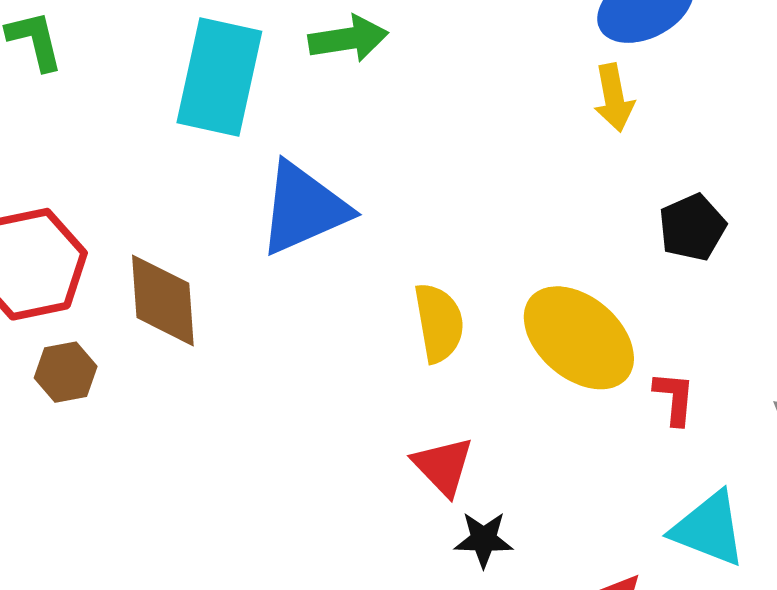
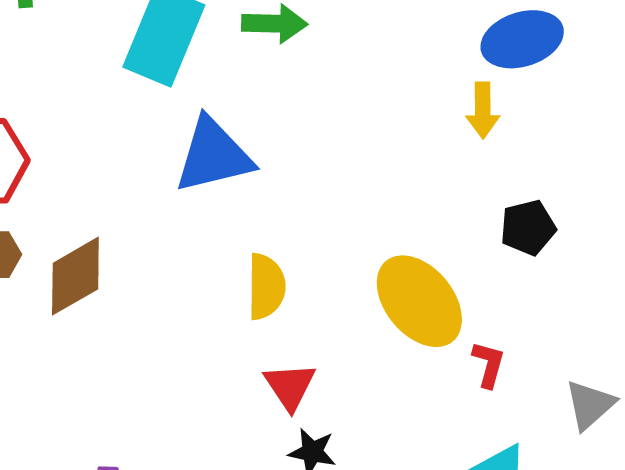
brown diamond: (163, 300) -> (75, 276), moved, turned 54
yellow semicircle: (439, 323) -> (266, 287), moved

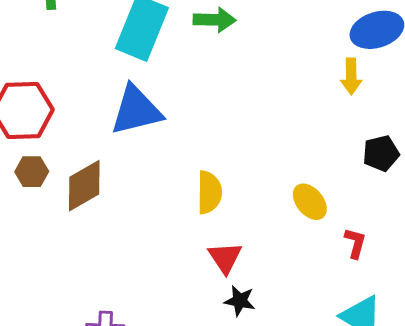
blue triangle: (213, 155) -> (136, 110), moved
yellow ellipse: (419, 301) -> (310, 202), size x0.6

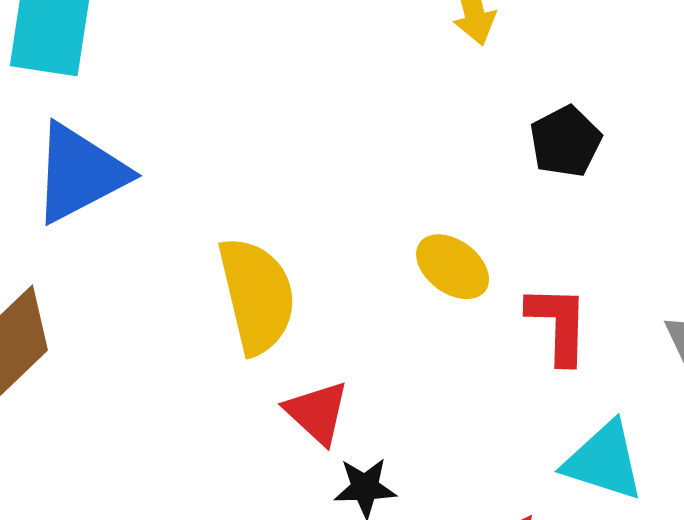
yellow semicircle: (209, 192) -> (257, 295), size x1.4
red L-shape: (355, 243) -> (558, 324), size x1.4

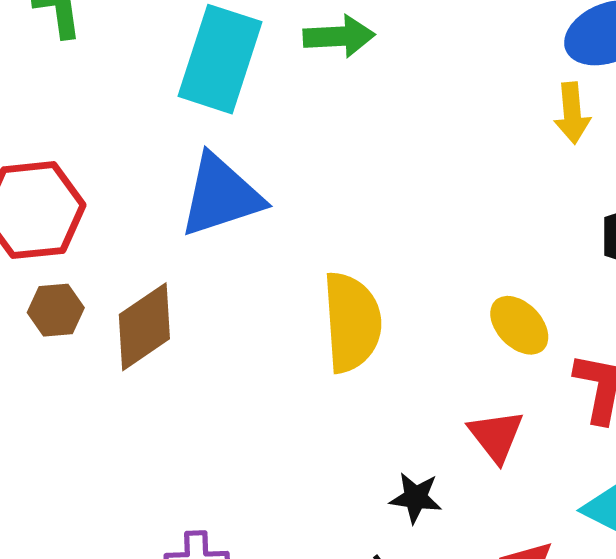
red triangle: (317, 412) -> (496, 436), moved

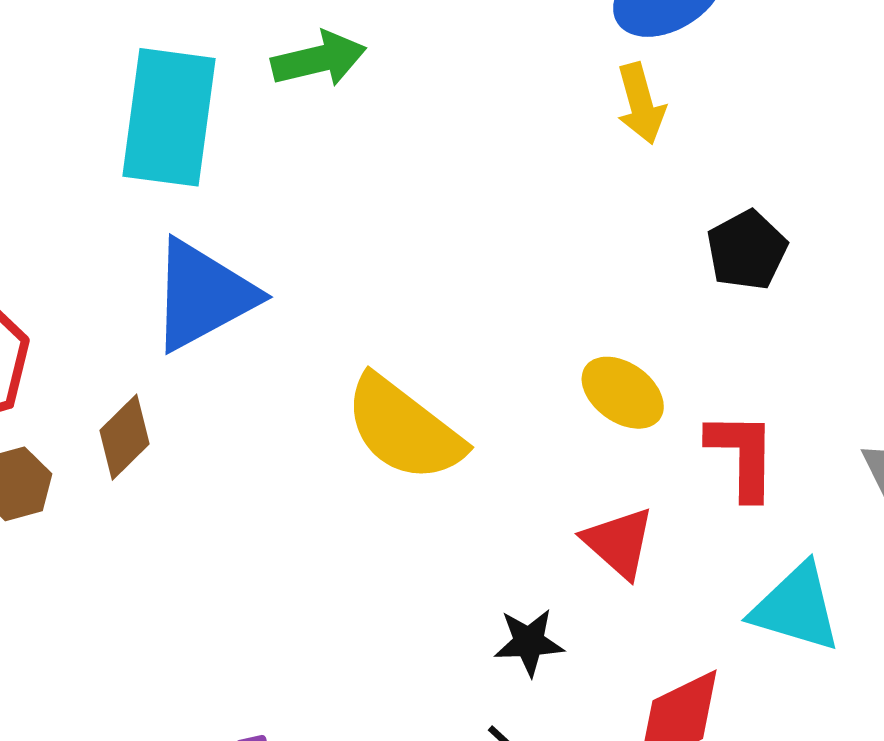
yellow semicircle: (352, 322) -> (404, 429), turned 142
brown diamond: (144, 327) -> (125, 437), moved, size x0.7

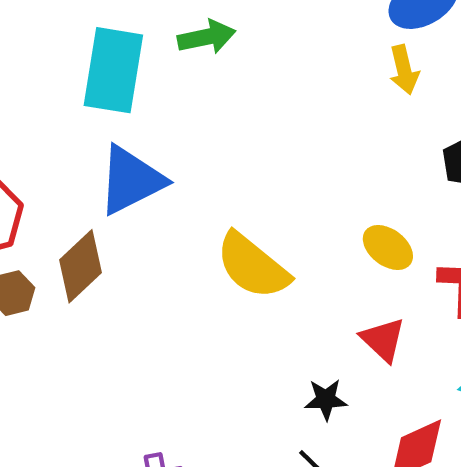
brown diamond: (125, 437) -> (80, 266), size x1.4

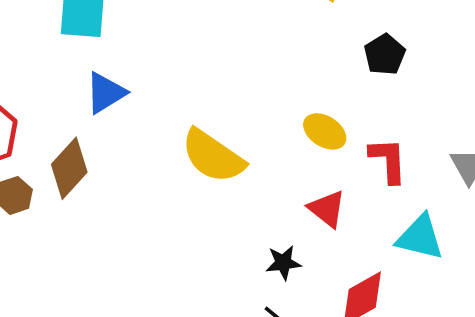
blue triangle: (131, 180) -> (106, 93), size x0.7

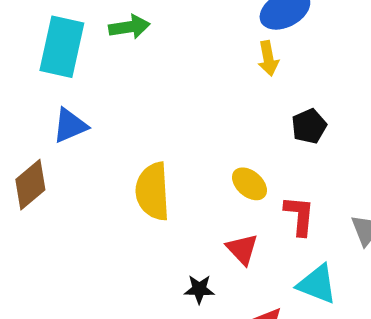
yellow semicircle: (213, 156) -> (153, 191), turned 44

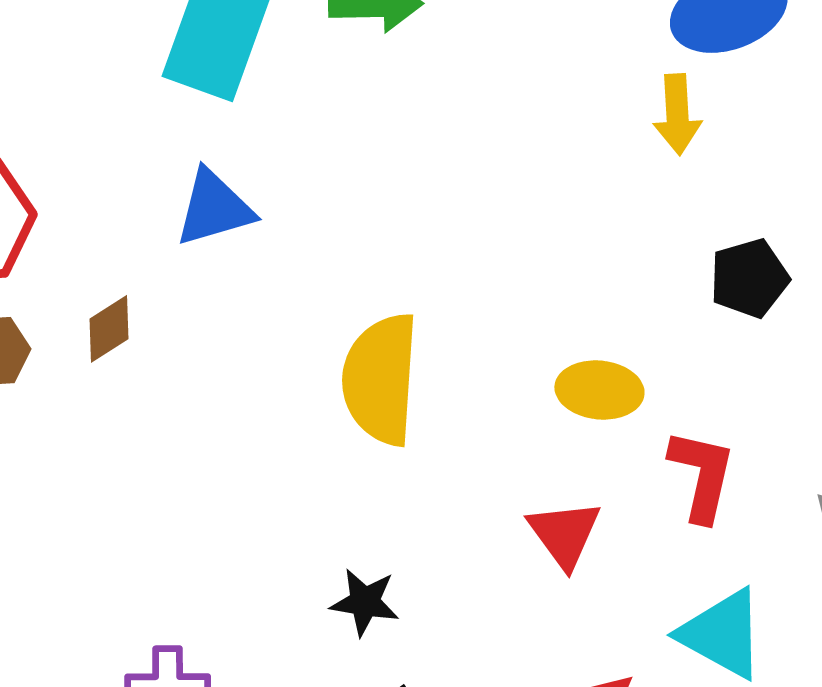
yellow ellipse: (249, 184) -> (599, 390), turned -42
brown diamond: (30, 185) -> (109, 329), size x0.6
black star: (199, 289) -> (365, 602), moved

